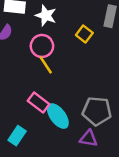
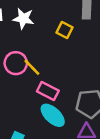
pink circle: (42, 46) -> (16, 63), moved
pink rectangle: (39, 102) -> (48, 91), moved

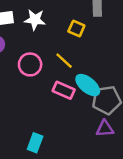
yellow line: (32, 67) -> (64, 61), moved
cyan ellipse: (53, 115) -> (88, 85), moved

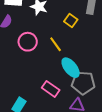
pink rectangle: (64, 90) -> (51, 89), moved

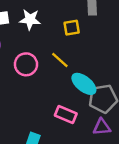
yellow square: (71, 20) -> (72, 28), turned -32

